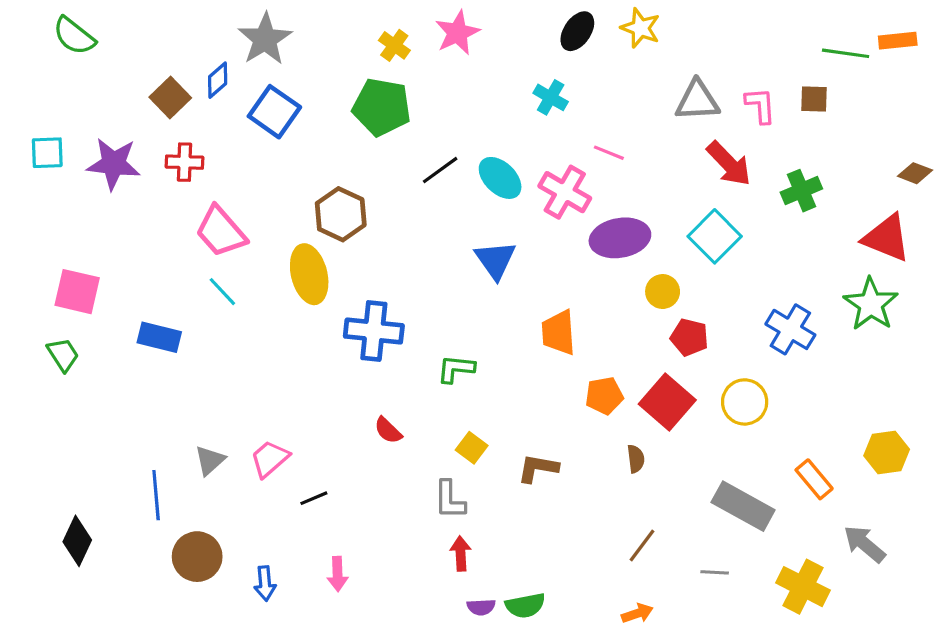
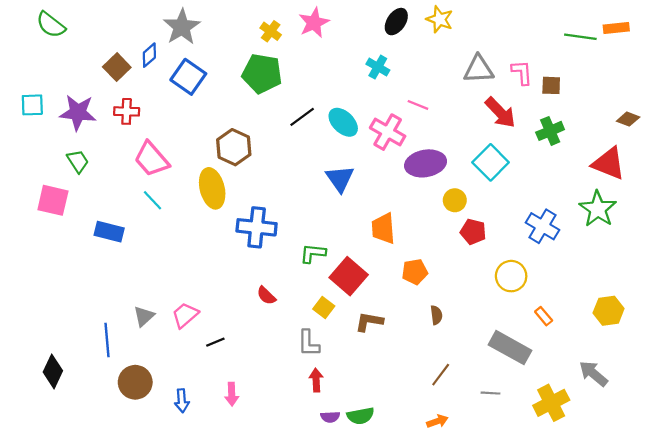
brown square: (814, 99) -> (551, 85), moved
green trapezoid: (63, 355) -> (78, 161), moved
red square: (667, 402) -> (349, 276), moved
orange rectangle: (814, 479) -> (544, 316), moved, size x0.7
yellow cross: (803, 587) -> (551, 403), turned 36

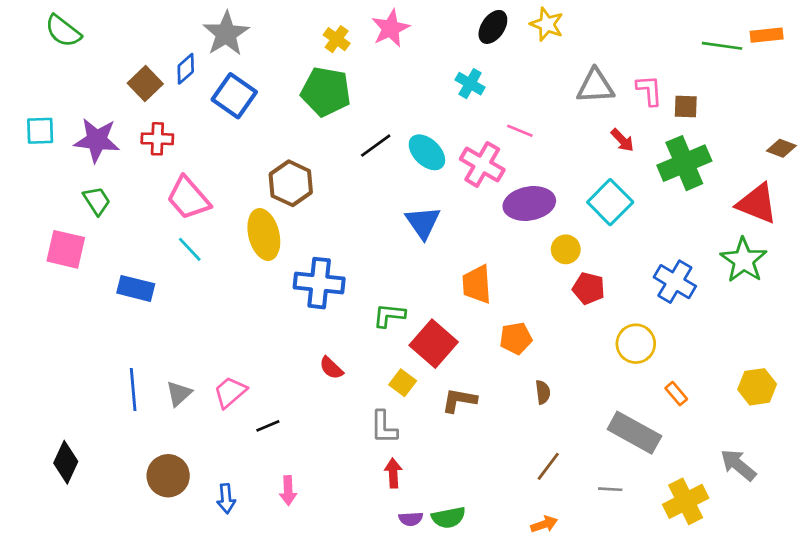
red arrow: (500, 113) -> (622, 140), size x0.6
green cross: (550, 131) -> (684, 163), size x1.5
blue line: (107, 340) -> (133, 389), moved

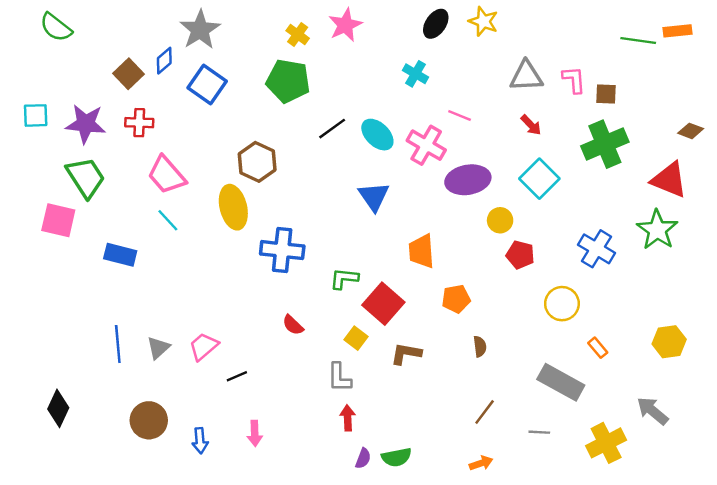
red arrow: (622, 140) -> (531, 125), moved
green trapezoid: (97, 201) -> (86, 177), size x1.6
purple semicircle: (411, 519) -> (363, 458), turned -66

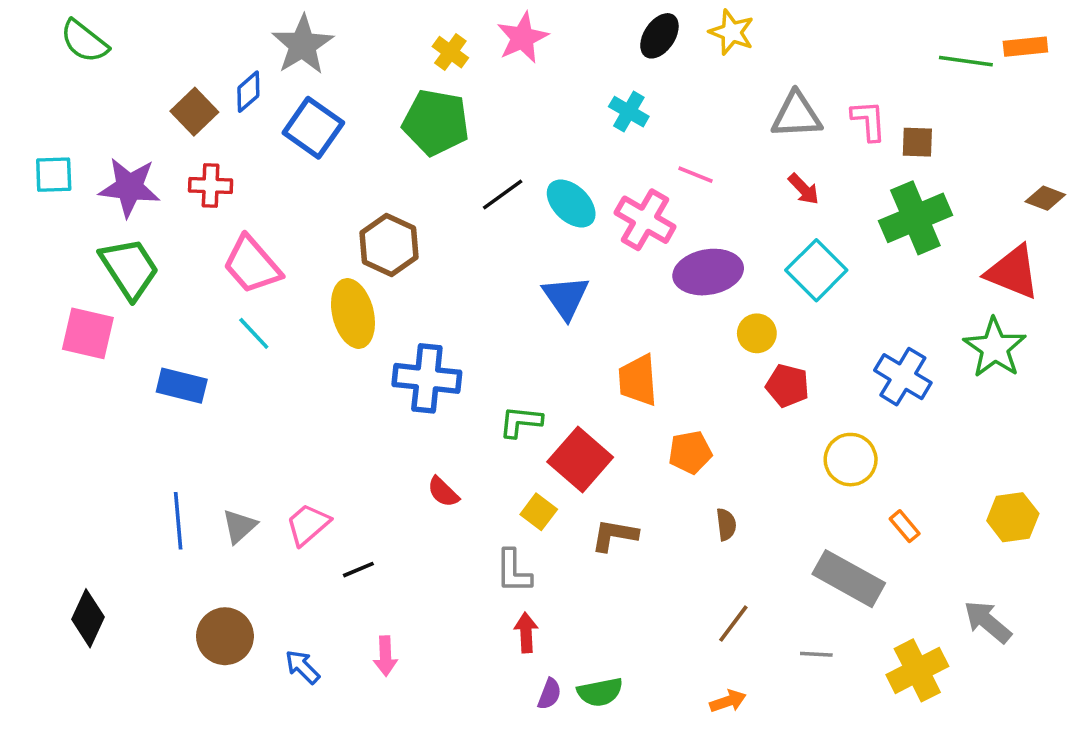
blue arrow: (200, 441) -> (302, 667), turned 140

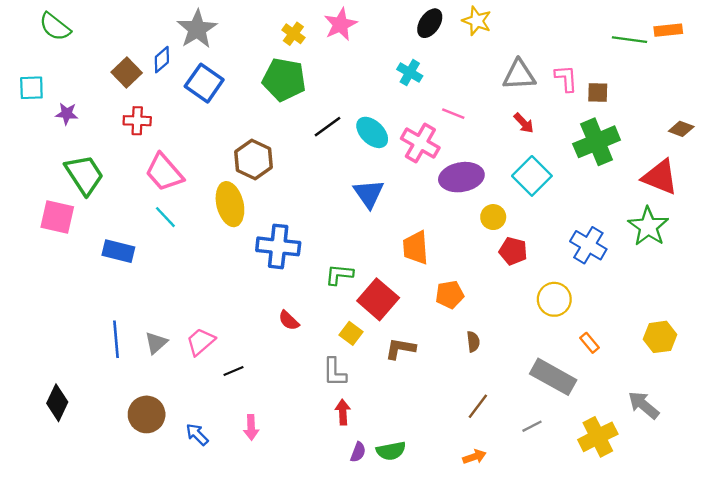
cyan square: (54, 175) -> (31, 88), moved
purple star: (129, 187) -> (67, 114), moved, size x0.6
gray line: (816, 654) -> (532, 426), turned -30

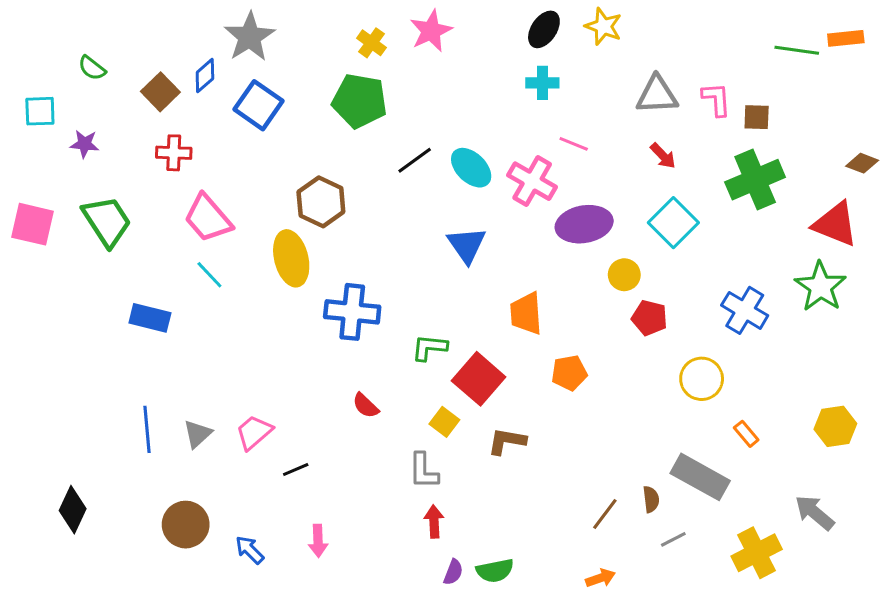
green semicircle: (55, 27) -> (92, 68), moved, size x0.7
cyan cross: (410, 73) -> (542, 83), moved, turned -30
pink square: (57, 217) -> (33, 224), moved
brown semicircle: (473, 342) -> (651, 499), moved

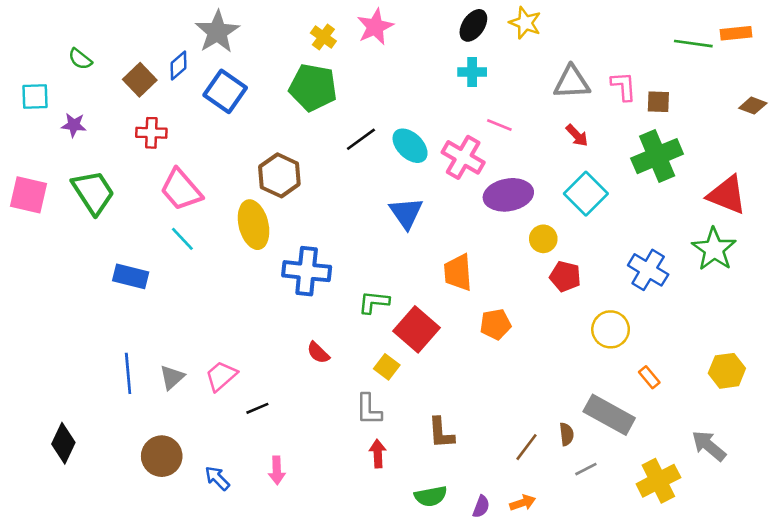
brown diamond: (862, 163) -> (753, 106), moved
brown L-shape: (507, 441) -> (441, 433), moved, turned -104
purple semicircle: (453, 572) -> (481, 507), moved

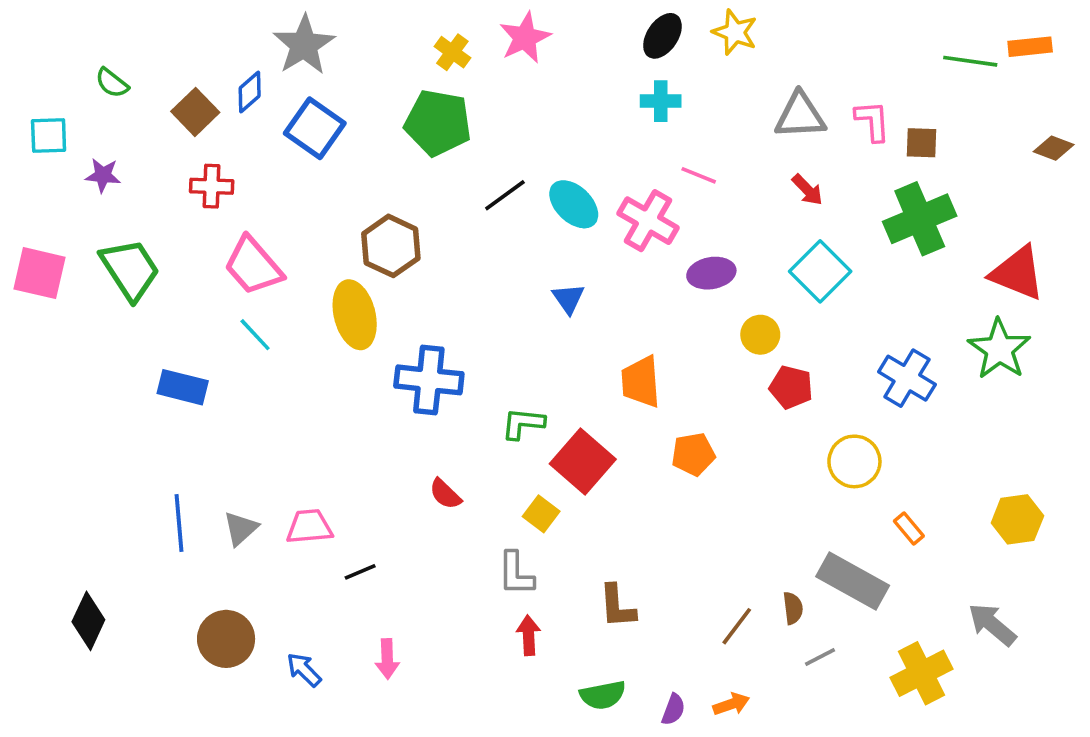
purple ellipse: (508, 195) -> (711, 273), size x0.7
blue triangle: (406, 213) -> (568, 298), size x0.7
pink trapezoid: (221, 376) -> (309, 527), turned 36

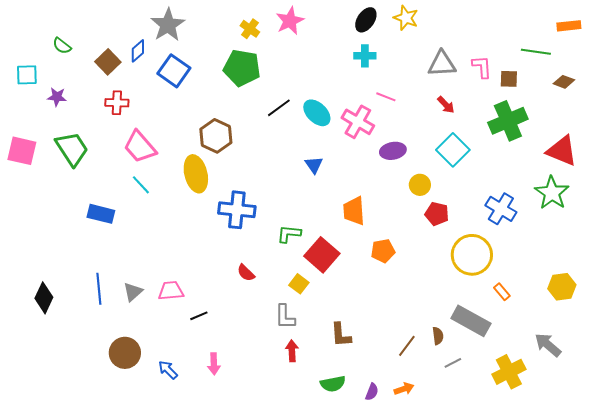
green line: (970, 61) -> (536, 52), moved
brown diamond: (1054, 148) -> (564, 82), moved
yellow circle: (854, 461) -> (472, 255), size x1.4
black diamond: (88, 621) -> (44, 298), moved

